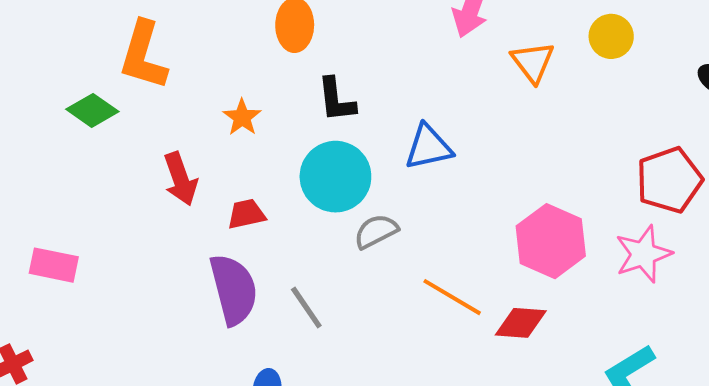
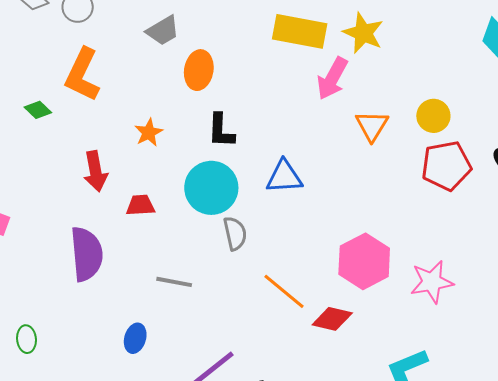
green diamond: (92, 110) -> (38, 110), size x0.7
red pentagon: (669, 180) -> (446, 166), moved
gray semicircle: (376, 231) -> (235, 233), turned 96
purple semicircle: (234, 289) -> (87, 254), moved
gray line: (306, 307) -> (174, 282), turned -54

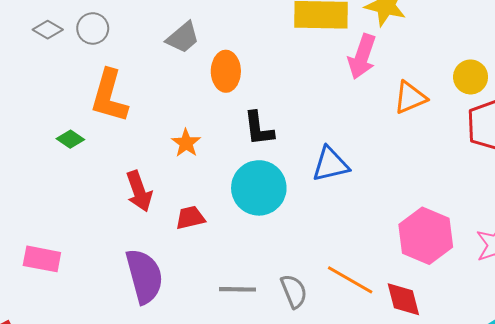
orange triangle: (372, 126) -> (410, 98), turned 45
gray semicircle: (235, 233) -> (294, 291), moved
red diamond: (332, 319) -> (403, 299), turned 72

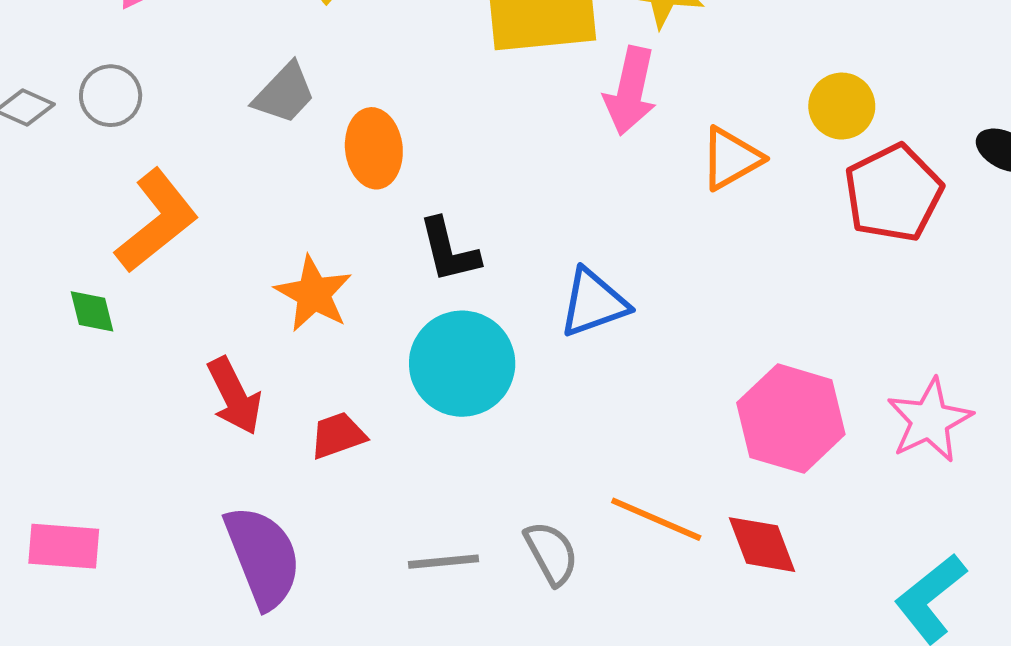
orange L-shape: (109, 96) -> (157, 221), turned -138
green diamond: (70, 139) -> (92, 311), turned 48
orange star: (186, 143) -> (314, 294), size x1.4

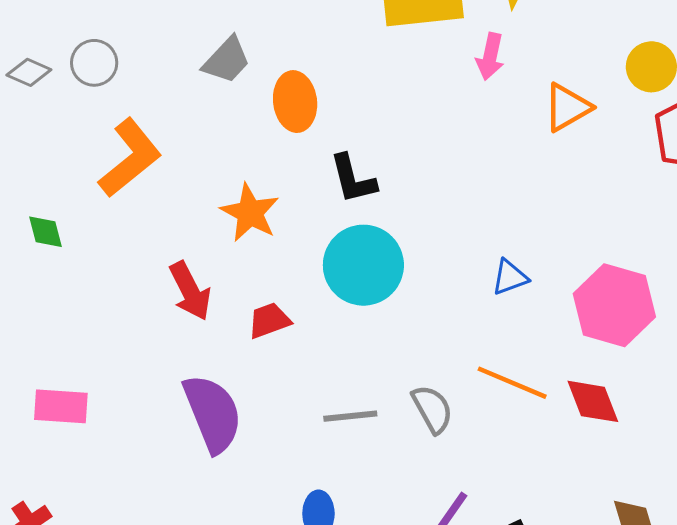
pink arrow: (630, 91) -> (490, 56), size x0.7
blue triangle: (594, 303) -> (510, 277), moved, size x0.7
green diamond: (92, 311) -> (45, 232), moved

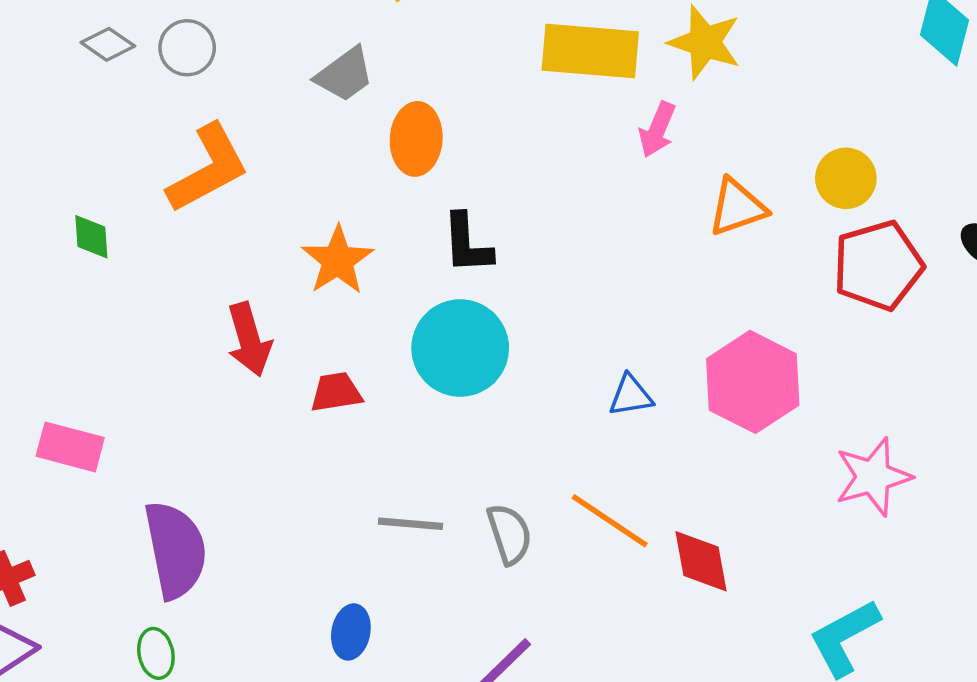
pink hexagon: (614, 305) -> (753, 382), moved
purple semicircle: (213, 413) -> (175, 550), moved

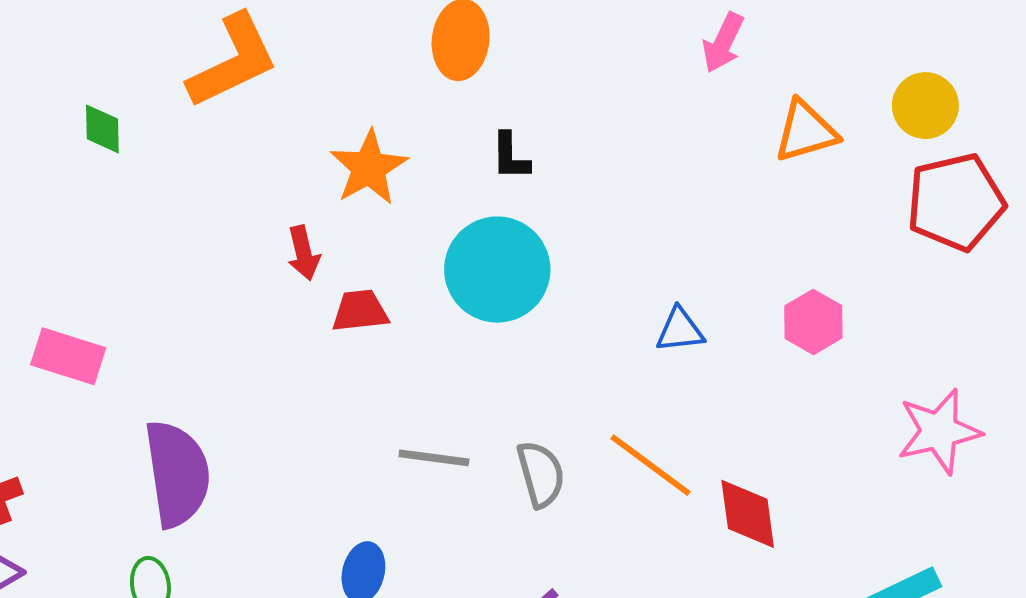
black L-shape: (467, 244) -> (510, 156), size x0.7
red arrow: (249, 339) -> (304, 253), moved, size x0.7
pink hexagon: (753, 382) -> (813, 322), size x0.6

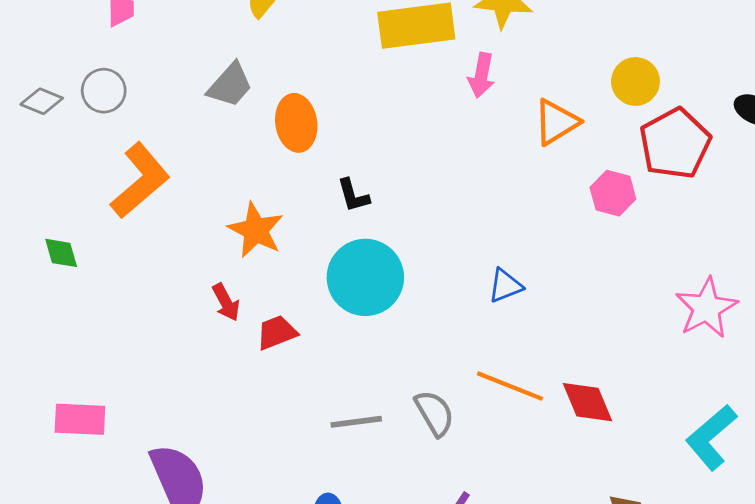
pink hexagon: (813, 322) -> (613, 193), moved

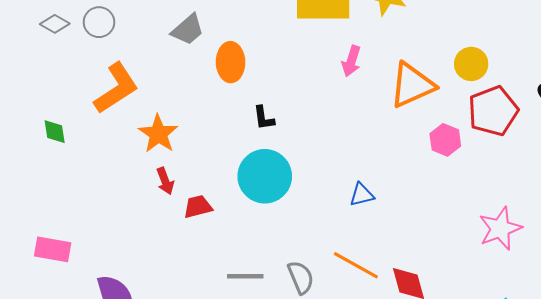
pink arrow: (481, 75) -> (351, 61), moved
orange triangle: (556, 122) -> (412, 85), size x1.4
orange star: (256, 230) -> (158, 134), moved

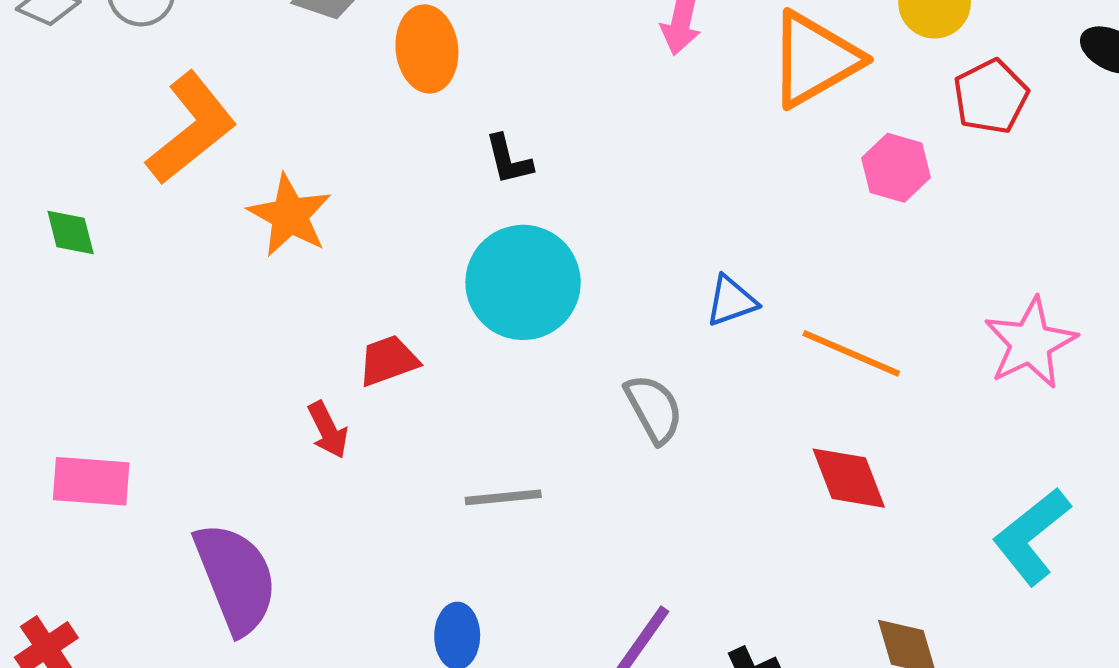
red pentagon: (493, 111) -> (991, 97), size x0.7
red arrow: (165, 181) -> (328, 430), moved
orange line: (356, 265) -> (851, 353), moved
gray semicircle: (301, 277) -> (654, 409), moved

